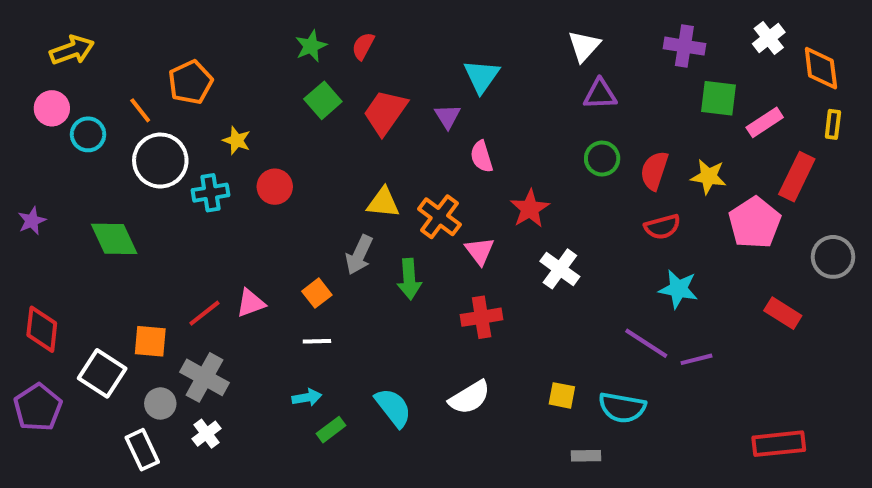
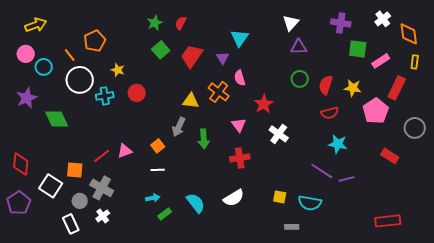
orange cross: (439, 217) -> (219, 92), moved
purple star: (32, 221) -> (27, 98), moved, size x1.5

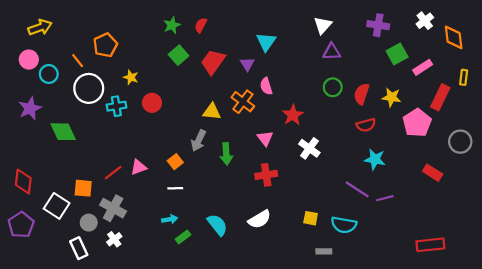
green square: (358, 49) -> (397, 54), turned -36
yellow rectangle: (415, 62) -> (464, 77), moved

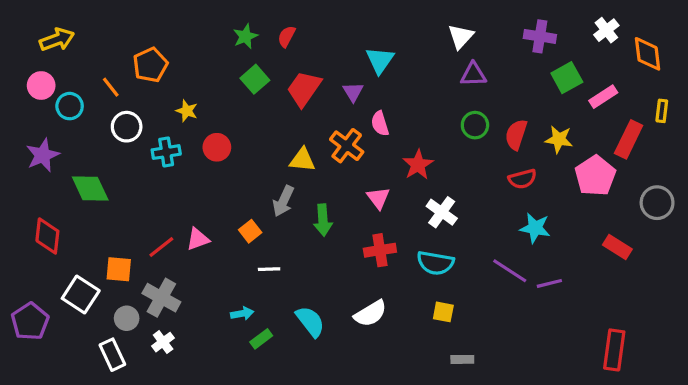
white circle: (89, 88) -> (127, 127), size x0.7
red diamond: (23, 182) -> (47, 236), moved
white line: (175, 188) -> (269, 269), moved
cyan semicircle: (344, 225) -> (435, 263), moved
red rectangle: (430, 245) -> (614, 350), turned -76

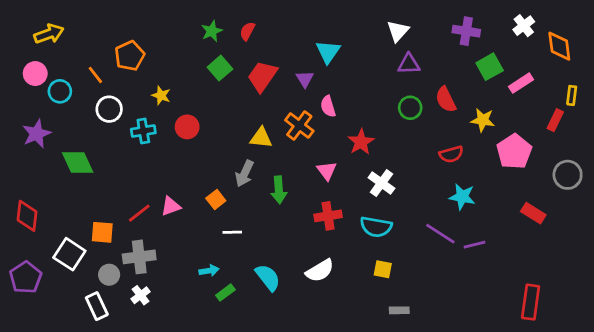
red semicircle: (516, 135) -> (446, 100), moved, turned -44
red rectangle: (629, 139) -> (555, 120), moved, size x0.7
red diamond: (47, 236) -> (27, 216), moved
gray cross: (161, 298) -> (139, 257), turned -36

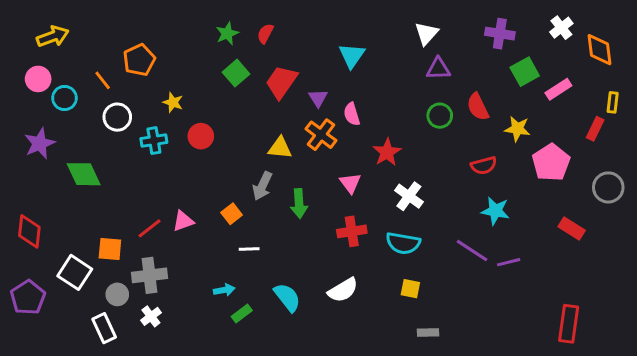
purple triangle: (305, 79) -> (318, 98), moved

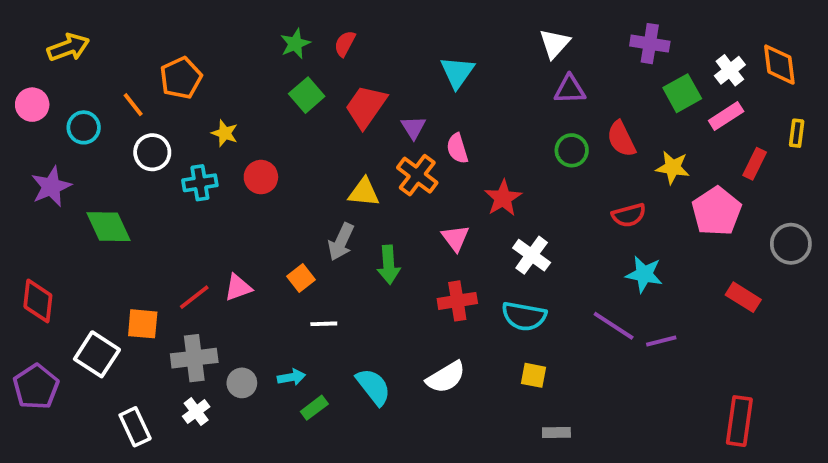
white cross: (561, 28) -> (730, 70), moved
pink circle: (38, 79) -> (32, 105), moved
red rectangle: (595, 129) -> (755, 164), moved
gray circle: (117, 294) -> (242, 383), moved

